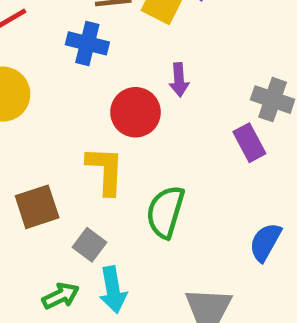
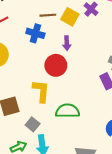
purple arrow: (179, 80) -> (67, 43), moved
green semicircle: (165, 212) -> (67, 111), turned 70

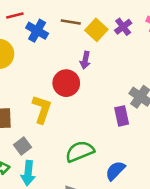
blue cross: (35, 33) -> (37, 31), moved
green semicircle: (67, 111) -> (80, 151), moved, turned -35

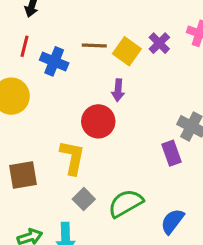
red line: (15, 15) -> (24, 46), turned -54
gray square: (22, 146) -> (84, 199), moved

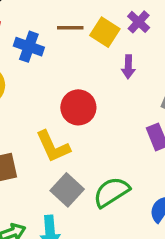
purple arrow: (118, 90) -> (128, 67), moved
yellow L-shape: (72, 157) -> (53, 147), turned 147
gray square: (84, 199) -> (67, 190), size x1.4

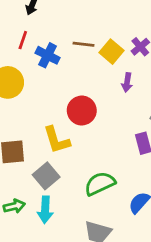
gray square: (67, 190) -> (46, 176), moved

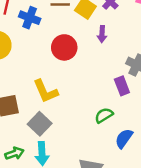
red circle: (82, 111) -> (64, 47), moved
green semicircle: (100, 184) -> (104, 115), moved, size x0.7

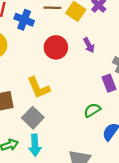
purple arrow: (102, 34) -> (89, 45), moved, turned -32

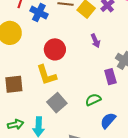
red circle: (56, 47) -> (55, 49), moved
gray square: (33, 118) -> (57, 103), moved

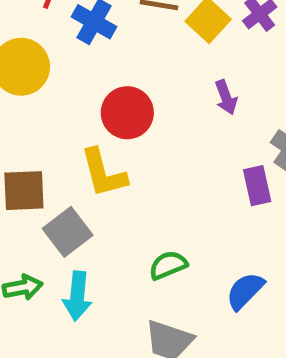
green semicircle: (93, 100) -> (168, 265), moved
gray square: (57, 103) -> (68, 232), moved

